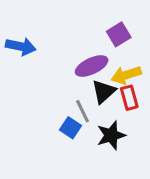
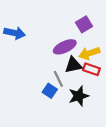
black triangle: (104, 92) -> (73, 65), turned 30
red rectangle: (129, 98) -> (91, 69), turned -56

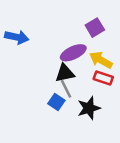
yellow arrow: (89, 53) -> (101, 60), turned 48
black triangle: (73, 65) -> (65, 73), moved

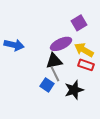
blue arrow: (17, 37) -> (14, 45), moved

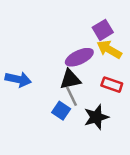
blue arrow: (14, 45) -> (18, 79), moved
yellow arrow: (84, 50) -> (109, 49), moved

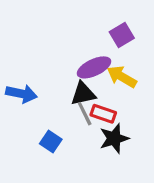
yellow arrow: (109, 49) -> (122, 77), moved
red rectangle: (112, 85) -> (103, 114), moved
blue square: (61, 111) -> (51, 142), moved

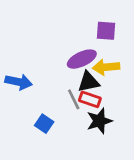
purple square: (122, 35) -> (106, 31), turned 35
yellow arrow: (122, 77) -> (106, 67), turned -35
black triangle: (83, 94) -> (89, 82), moved

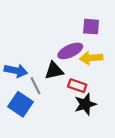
black triangle: (89, 82) -> (54, 71), moved
gray line: (74, 99) -> (35, 86), moved
blue square: (44, 124) -> (20, 104), moved, size x1.5

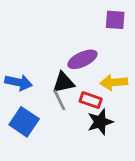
purple square: (91, 27) -> (115, 20), moved
yellow arrow: (91, 58) -> (114, 82), moved
gray line: (35, 86) -> (59, 100), moved

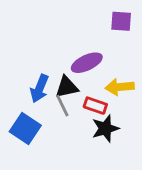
blue arrow: (19, 82) -> (40, 88), moved, turned 100

